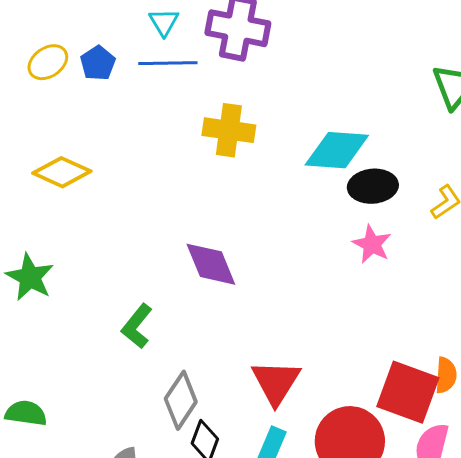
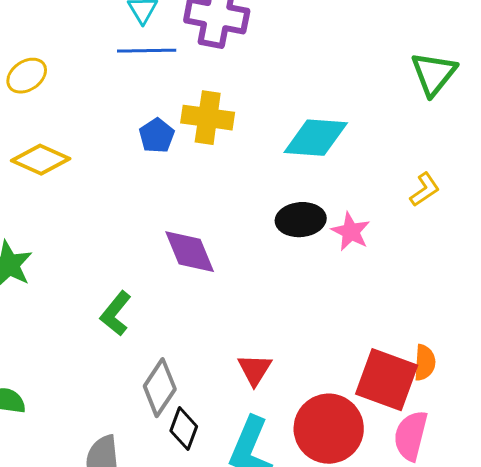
yellow ellipse: (48, 62) -> (27, 76), moved
blue pentagon: (98, 63) -> (157, 136), moved
black ellipse: (373, 186) -> (301, 220), moved
red triangle: (276, 382) -> (255, 370), size x0.7

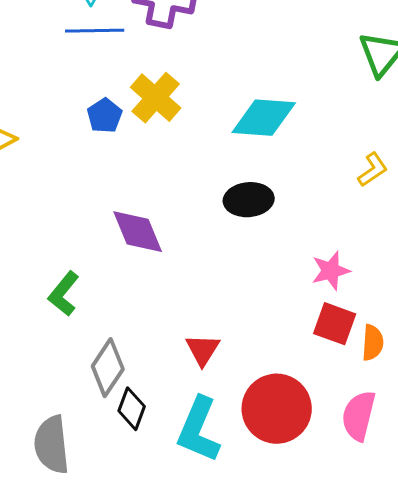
yellow cross: (208, 118) -> (156, 98), turned 33
pink star: (351, 232) -> (331, 271), moved, turned 30
red square: (387, 380) -> (335, 324), moved, size x0.7

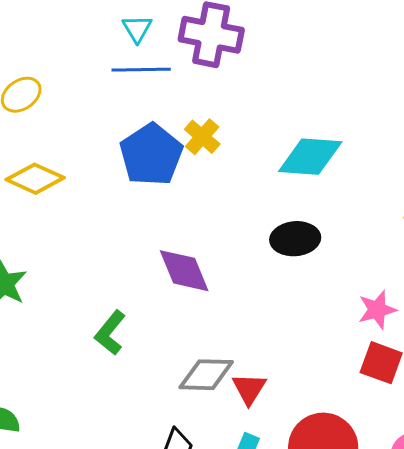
yellow cross: (156, 98) -> (202, 137), size x0.7
blue pentagon: (105, 116) -> (151, 155), size x1.8
gray diamond: (108, 368) -> (206, 375), moved, turned 58

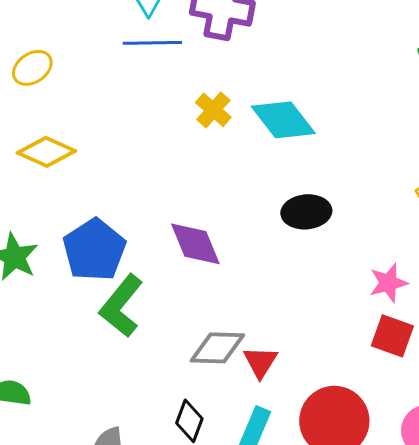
blue pentagon: (151, 155) -> (94, 250), moved
cyan diamond: (310, 157) -> (283, 120), moved, turned 48
green L-shape: (110, 333) -> (121, 306), size x1.4

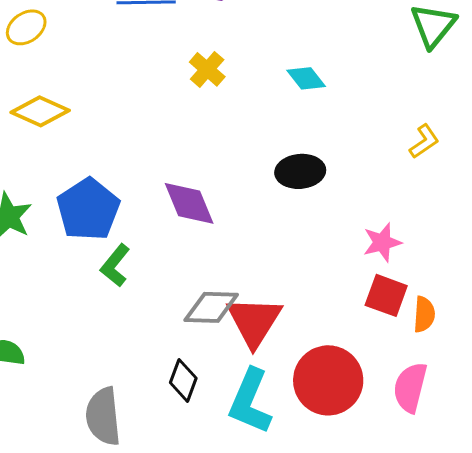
cyan diamond: (283, 120) -> (306, 78), moved, size x0.6
green L-shape: (121, 306) -> (115, 265), size x0.7
red triangle: (260, 362) -> (254, 321), size x1.6

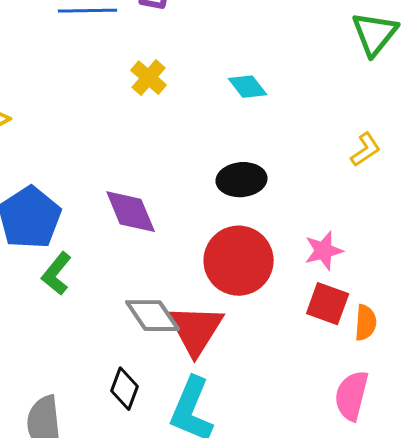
gray diamond: (211, 307) -> (153, 316), turned 54
red circle: (328, 380) -> (239, 261), moved

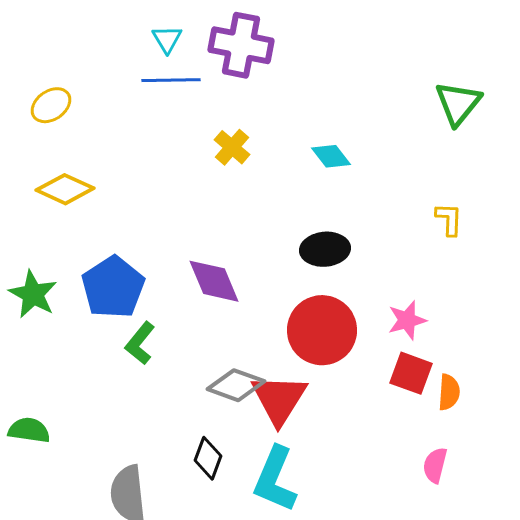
yellow L-shape: (366, 150) -> (449, 219), turned -54
gray diamond: (153, 316) -> (236, 385), turned -36
pink semicircle: (352, 396) -> (435, 465), size x0.7

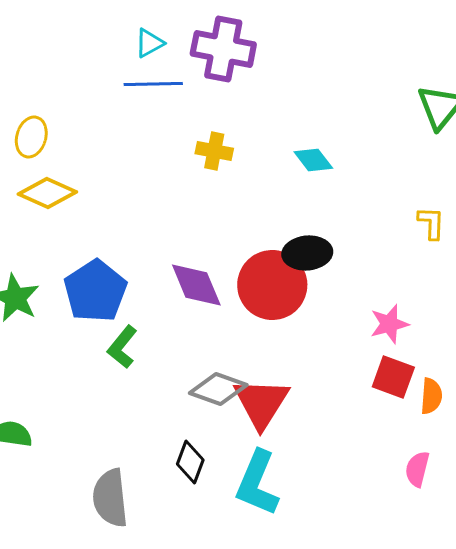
cyan triangle: (167, 39) -> (149, 43), turned 32
yellow ellipse: (51, 105) -> (31, 137), moved, turned -39
yellow cross: (232, 147) -> (214, 151), turned -30
red circle: (322, 330) -> (272, 285), moved

